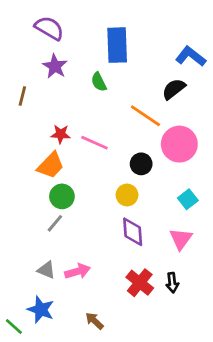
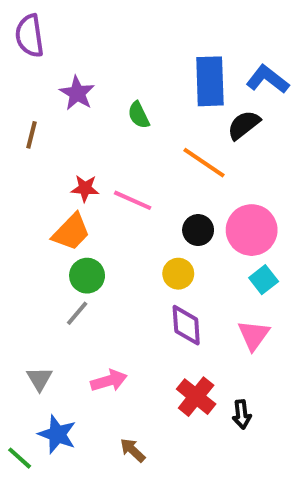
purple semicircle: (49, 28) -> (30, 36), moved, turned -128
blue rectangle: (117, 45) -> (210, 81), moved
pink circle: (179, 144) -> (252, 230), moved
gray triangle: (46, 270) -> (39, 379), moved, turned 36
black arrow: (172, 283) -> (242, 414), moved

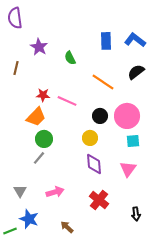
blue rectangle: (210, 81) -> (106, 41), size x0.7
black semicircle: (244, 125) -> (136, 72), moved
cyan square: (264, 280) -> (133, 141), turned 32
black arrow: (242, 414) -> (136, 214), moved
green line: (20, 458) -> (10, 231), turned -64

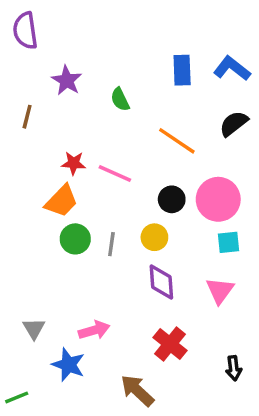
gray line: (39, 158) -> (111, 244), moved, turned -32
blue star: (29, 219) -> (68, 365), moved
brown arrow: (67, 227) -> (137, 391), moved, size x1.5

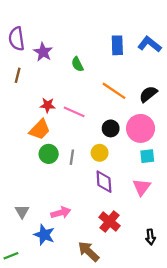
purple semicircle: (25, 31) -> (16, 39), moved
black semicircle: (234, 124) -> (148, 94), moved

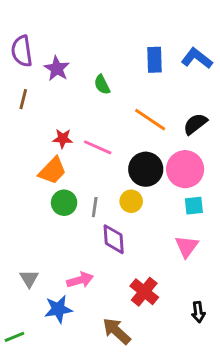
black circle: (111, 128) -> (146, 169), size x1.5
purple diamond: (104, 182) -> (114, 239), moved
blue star: (44, 235) -> (58, 309), turned -30

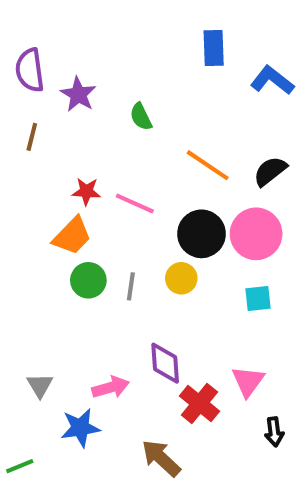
blue rectangle: (154, 60) -> (214, 48), moved
cyan square: (194, 206) -> (258, 298), moved
purple diamond: (114, 239) -> (165, 363), moved
pink triangle: (187, 246) -> (248, 381), moved

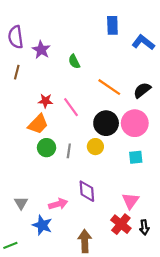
pink line: (135, 204) -> (71, 107), turned 30
red cross: (199, 404) -> (121, 224), moved
blue star: (80, 428) -> (42, 225), turned 30
brown arrow: (161, 458) -> (85, 241), turned 45

